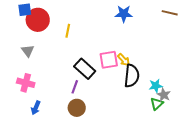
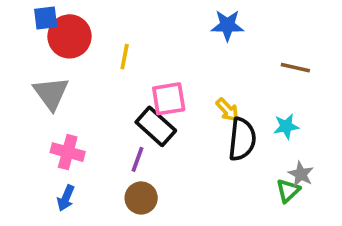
brown line: (170, 13) -> (295, 68), moved
gray triangle: (28, 51) -> (51, 93), size x1.5
pink square: (109, 60) -> (169, 99), moved
pink cross: (26, 83) -> (68, 152), moved
cyan star: (156, 86) -> (286, 126), moved

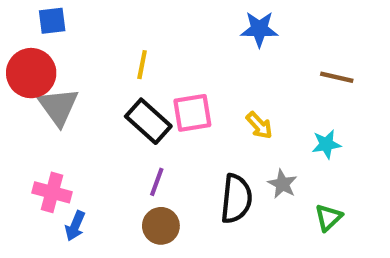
red circle: (69, 36) -> (31, 73), moved
black rectangle: (156, 126) -> (148, 121), moved
black semicircle: (242, 139) -> (236, 199), moved
pink cross: (68, 152) -> (52, 192), moved
gray star: (301, 174) -> (282, 184), moved

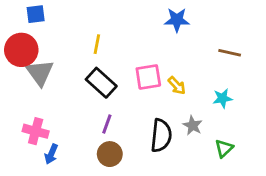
pink square: (192, 113) -> (148, 77), moved

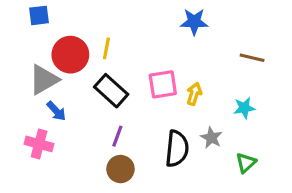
red circle: (21, 50) -> (70, 55), moved
gray triangle: (40, 73) -> (44, 80), turned 36
yellow arrow: (177, 86) -> (194, 94), turned -120
blue arrow: (51, 154) -> (56, 111), moved, turned -66

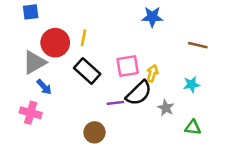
purple line: (117, 136) -> (115, 103), moved, turned 63
black semicircle: (177, 149) -> (139, 93), moved, turned 40
green triangle: (246, 163) -> (193, 127), turned 49

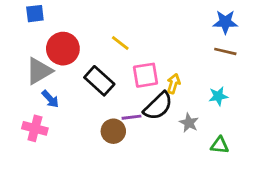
blue star: (152, 17) -> (225, 22), moved
yellow line: (83, 38) -> (120, 43), moved, turned -63
brown circle: (94, 132) -> (113, 131), moved

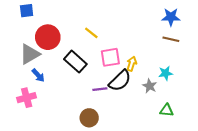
gray star: (189, 123) -> (150, 86), moved
pink cross: (35, 128) -> (27, 98), turned -30
brown circle: (113, 131) -> (89, 118), moved

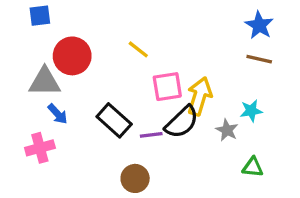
blue star: (171, 17) -> (259, 25), turned 30
gray triangle: (30, 54) -> (45, 82), turned 30
black rectangle: (75, 62) -> (114, 120), moved
yellow arrow: (132, 64) -> (200, 96), size x1.6

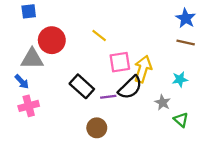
blue arrow: (58, 114) -> (22, 82), moved
gray star: (227, 130) -> (163, 102), moved
green triangle: (253, 167) -> (181, 120), turned 35

